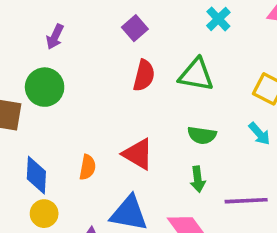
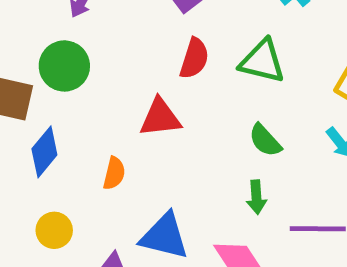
green semicircle: (202, 135) -> (265, 140), turned 36
red triangle: (138, 154) -> (160, 118), moved, turned -40
blue diamond: (36, 175) -> (44, 152), moved, turned 33

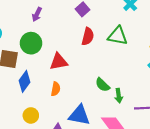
red triangle: (160, 118) -> (59, 62), moved
green semicircle: (265, 140) -> (102, 85), moved

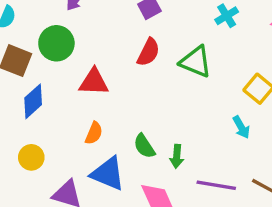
green semicircle: (102, 85) -> (144, 146), moved
orange semicircle: (56, 89) -> (94, 133), moved

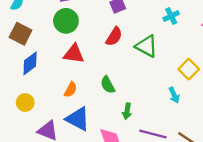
green circle: (56, 43) -> (66, 21), moved
green semicircle: (144, 146) -> (108, 85), moved

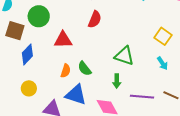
green circle: (66, 21) -> (39, 16), moved
green triangle: (147, 46) -> (124, 56), moved
green semicircle: (108, 85) -> (85, 69), moved
cyan arrow: (174, 95) -> (162, 63), moved

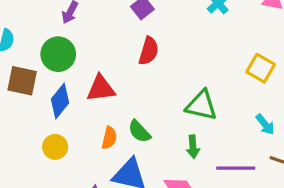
blue diamond: (27, 54) -> (60, 101), moved
cyan arrow: (162, 63) -> (265, 124), moved
yellow circle: (29, 88) -> (55, 147), moved

